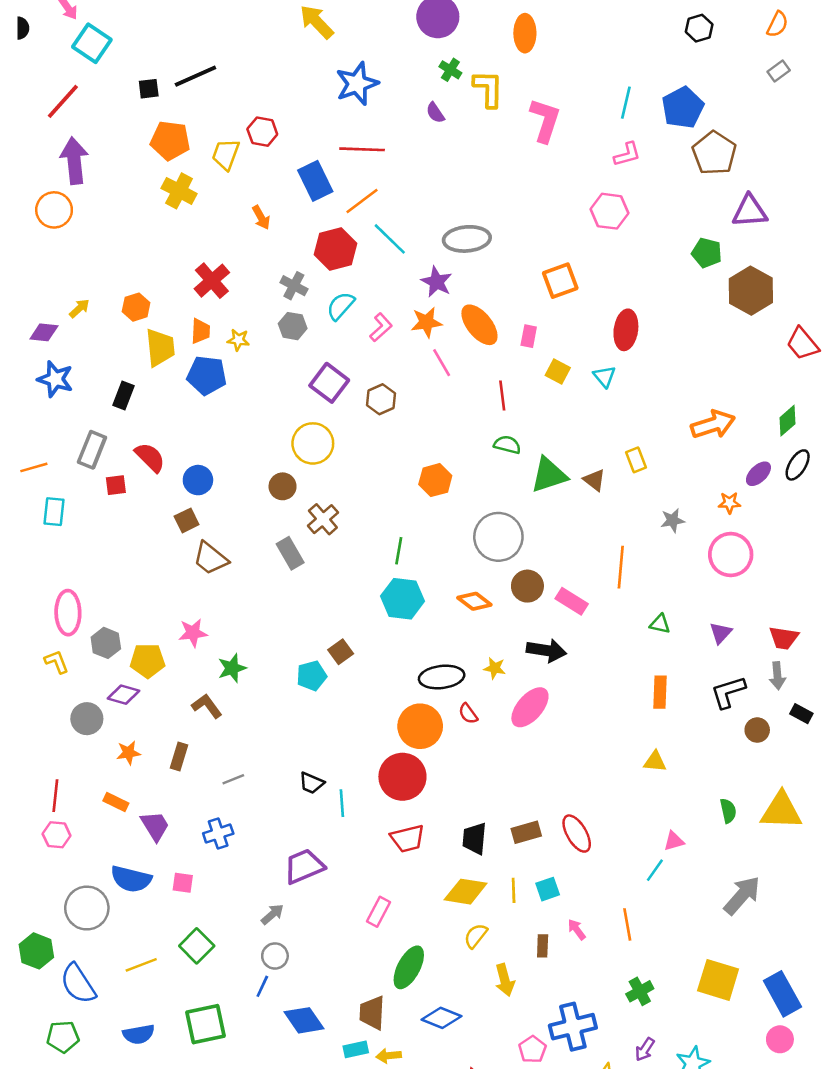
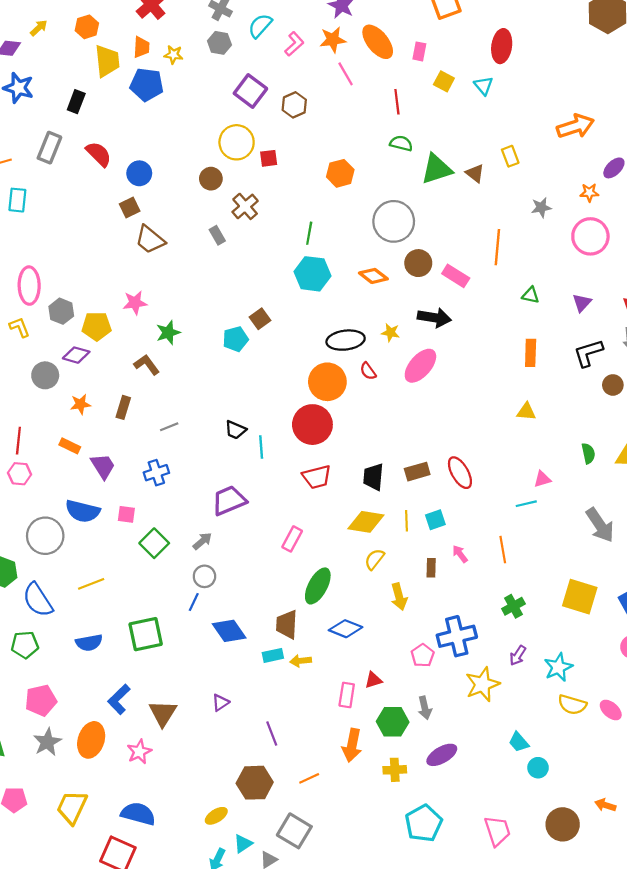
red square: (116, 485) -> (269, 158), moved
gray rectangle: (290, 553) -> (217, 235), size x0.7
cyan line: (655, 870) -> (526, 504), turned 42
gray arrow: (742, 895) -> (600, 525), turned 105
green square: (197, 946) -> (154, 543), moved

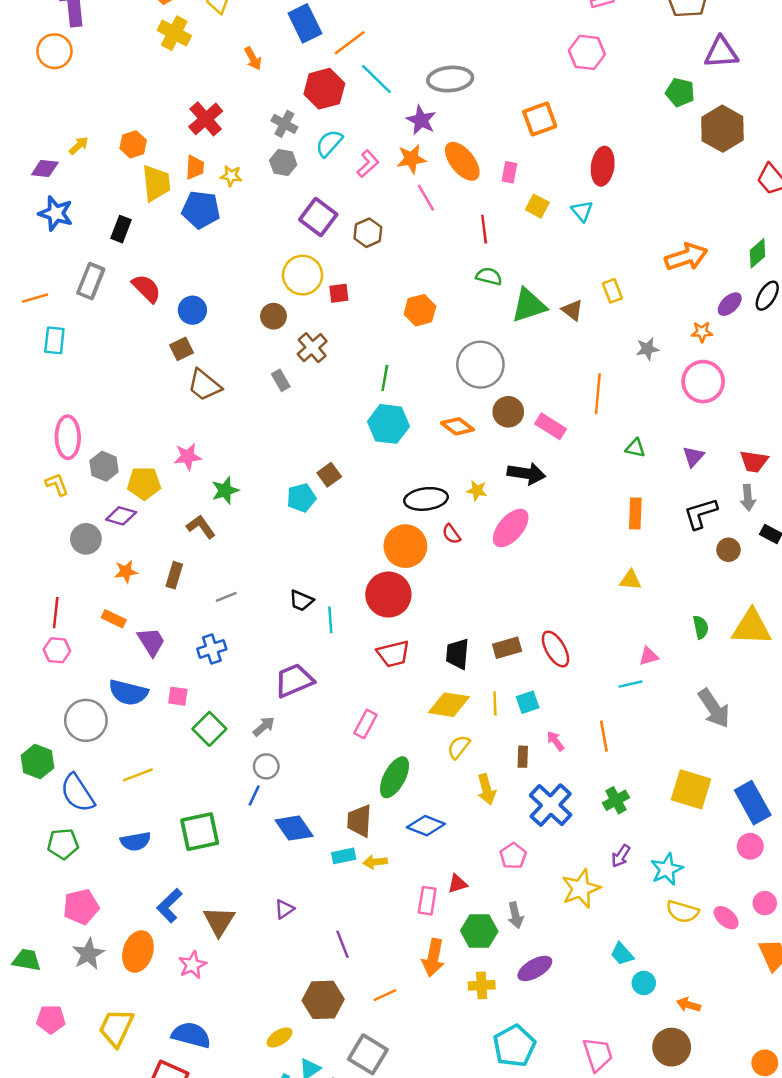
blue cross: (457, 636) -> (551, 805), moved, turned -33
orange arrow: (605, 805) -> (689, 1005), moved

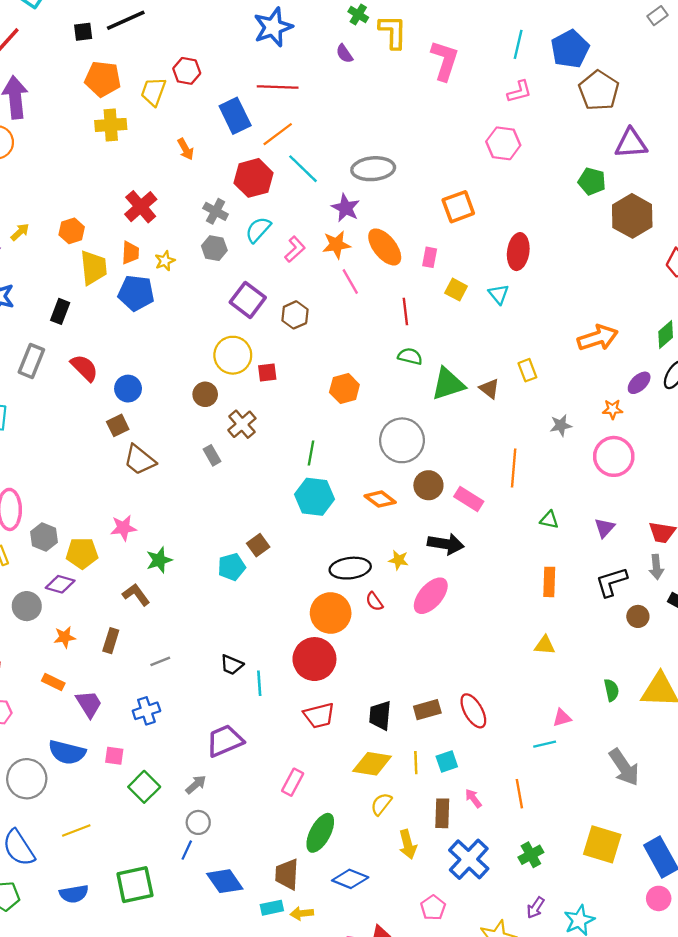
yellow cross: (174, 33) -> (111, 125), turned -32
yellow star: (231, 176) -> (165, 261), turned -30
brown rectangle: (523, 757) -> (442, 813), size x1.4

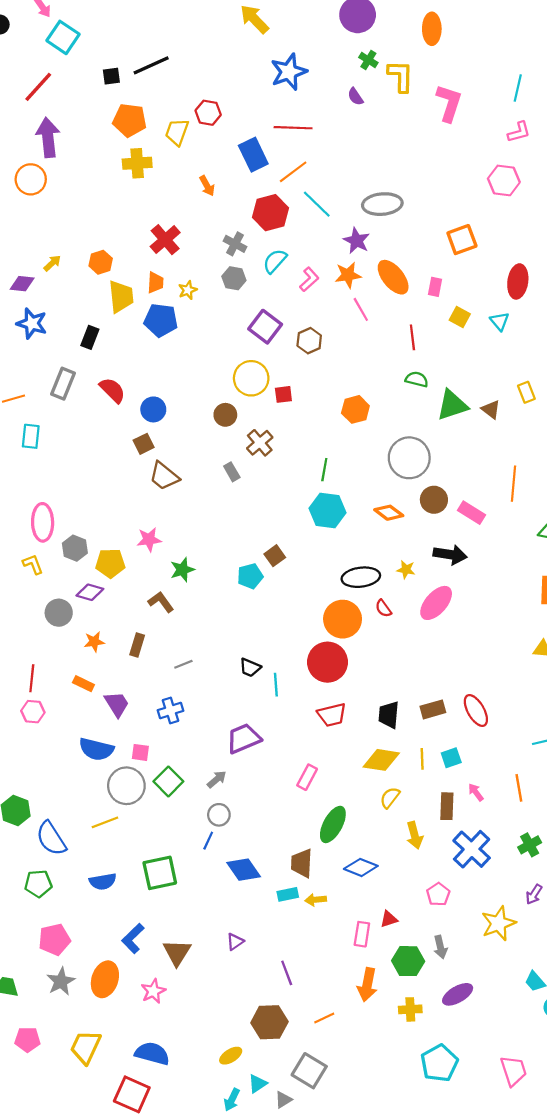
gray circle: (27, 779) -> (126, 786), moved

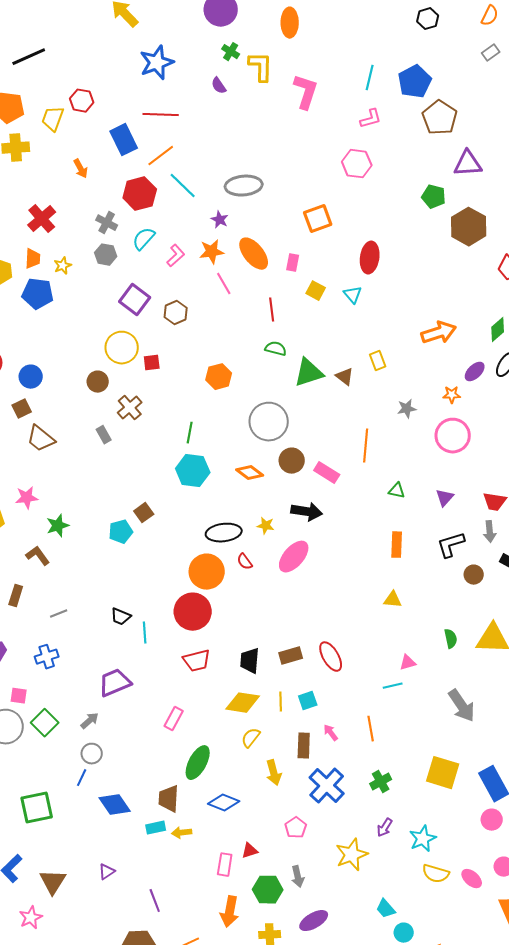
purple star: (357, 241) -> (220, 220), size x0.7

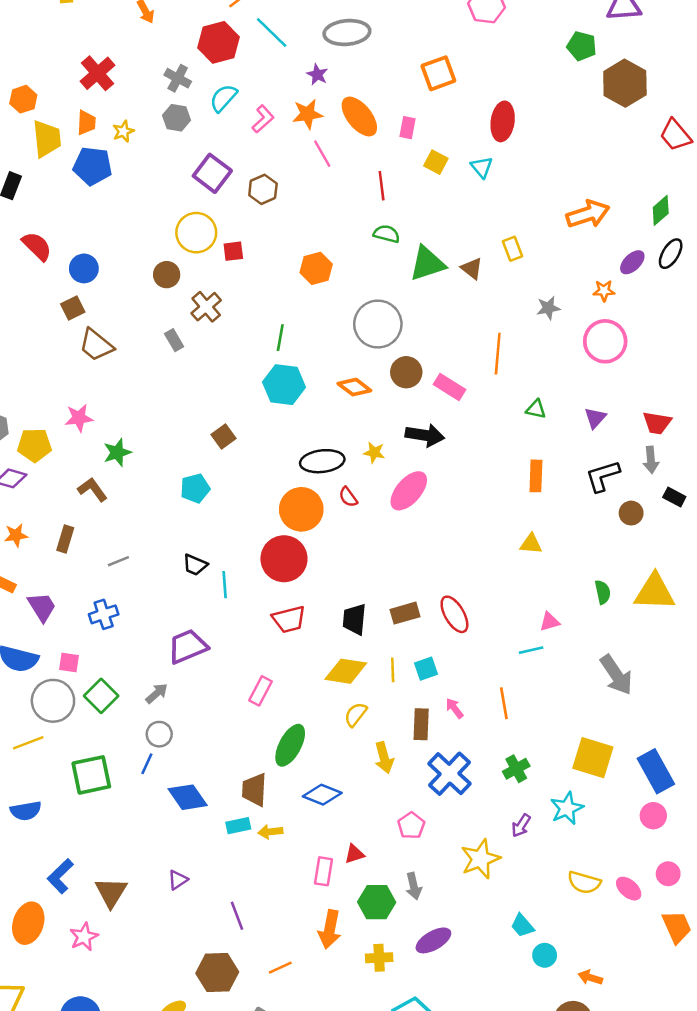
cyan pentagon: (121, 532) -> (195, 488), moved
green square: (37, 808) -> (91, 775), moved
cyan star: (423, 839) -> (567, 808), moved

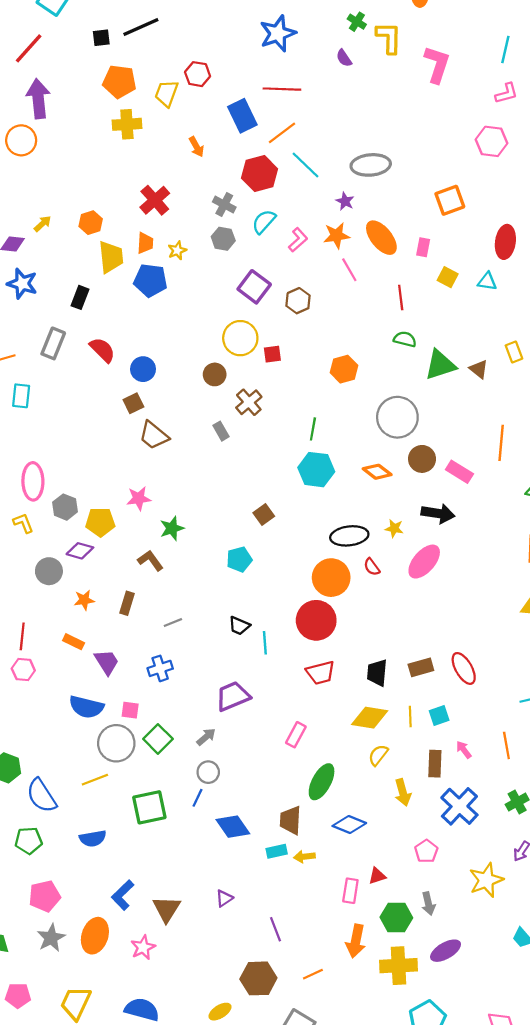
cyan triangle: (482, 167) -> (487, 281), turned -42
yellow cross: (379, 958) -> (398, 966), size x1.6

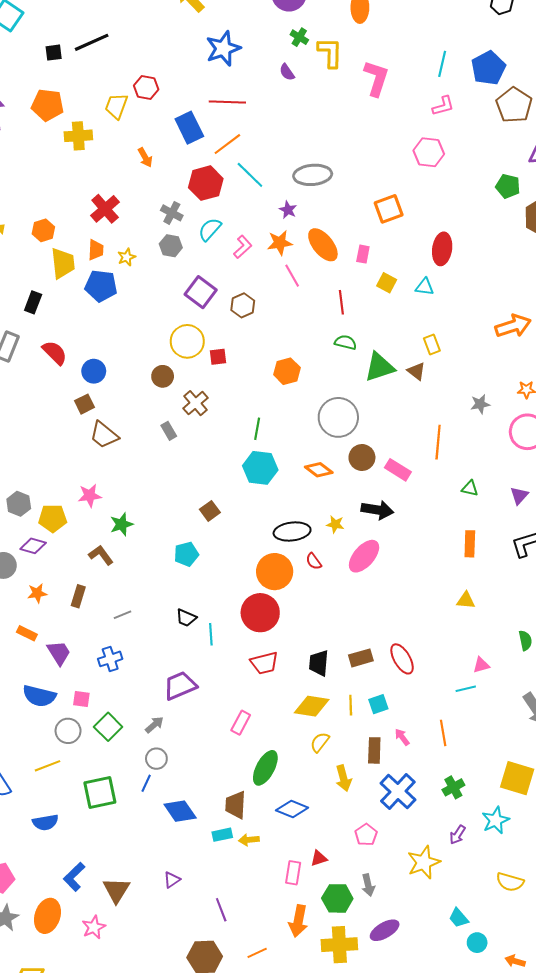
orange pentagon: (119, 82) -> (47, 105), moved
yellow rectangle: (514, 352) -> (432, 344), moved
gray circle: (116, 743) -> (68, 731), size x0.7

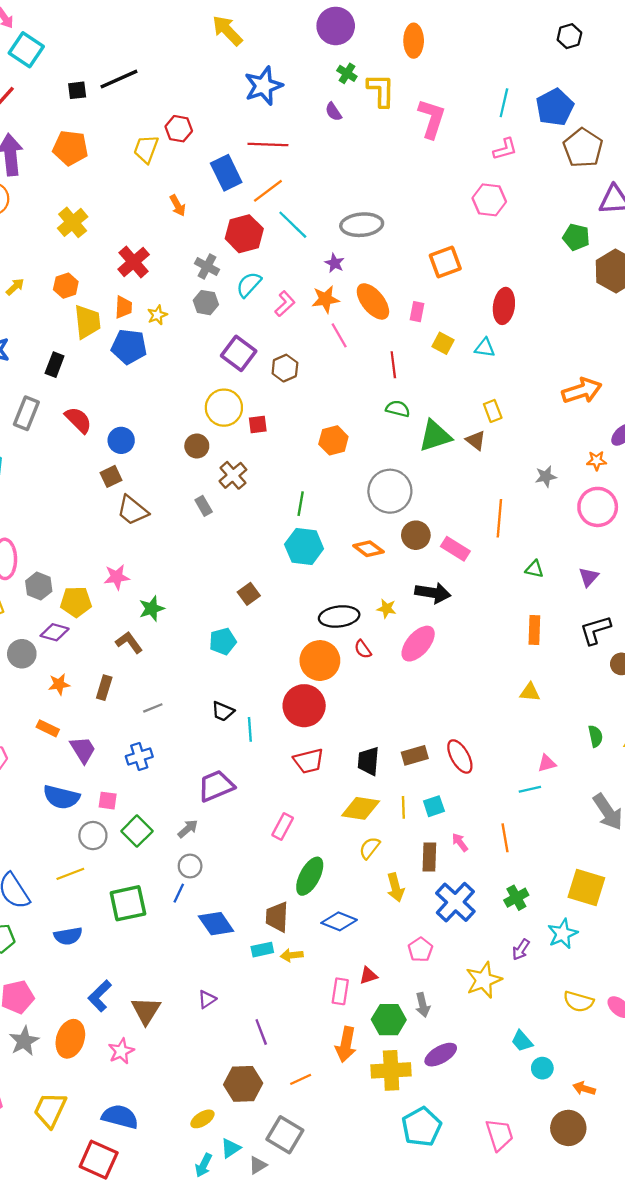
yellow cross: (78, 136) -> (73, 222), moved, turned -36

